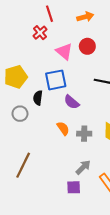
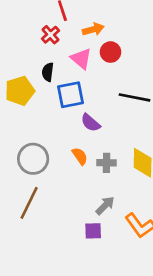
orange arrow: (85, 17) -> (93, 29), moved
black semicircle: (38, 98) -> (48, 72), moved
gray circle: (20, 114) -> (33, 159), moved, size x1.5

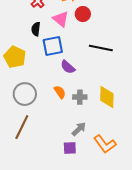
yellow pentagon: (20, 91) -> (15, 57), moved, turned -30

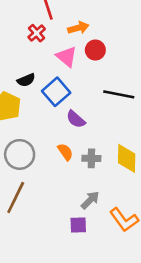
black semicircle: (36, 29) -> (26, 80), moved, turned -120
blue square: (53, 46) -> (56, 92), turned -30

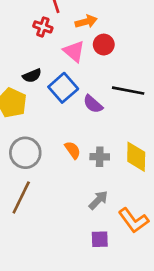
red cross: (37, 33) -> (43, 27), turned -30
purple semicircle: (76, 119) -> (93, 104), moved
purple square: (78, 225) -> (100, 239), moved

